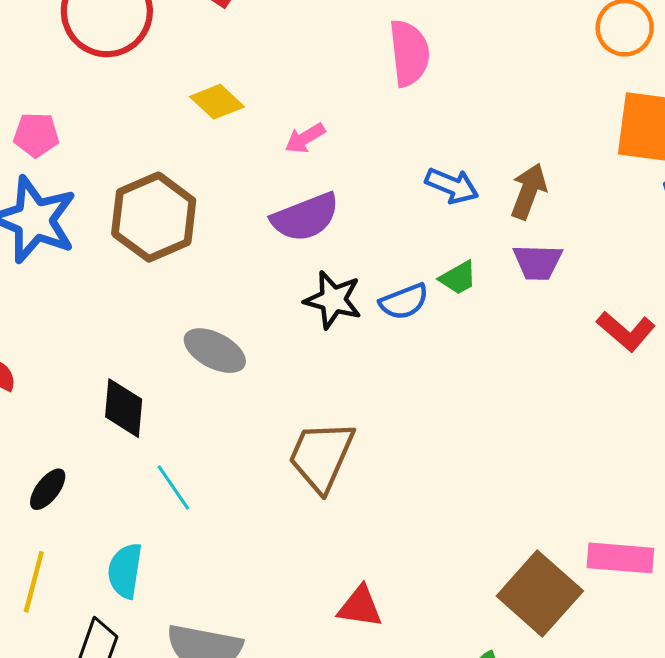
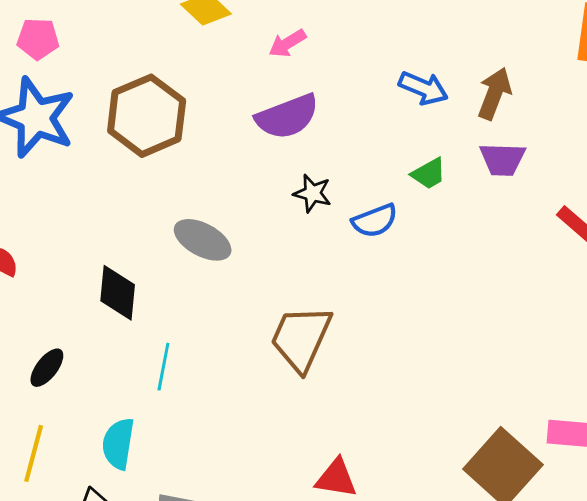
black star: (333, 300) -> (312, 193), size x0.7
blue semicircle: (404, 302) -> (375, 221), moved
cyan line: (173, 487) -> (163, 367), turned 45

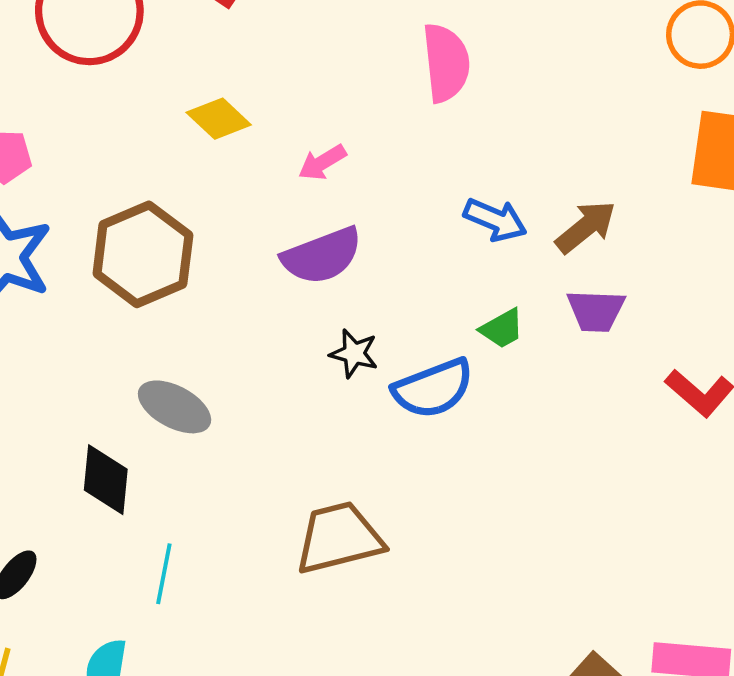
brown arrow: (494, 94) -> (586, 227), turned 30
blue semicircle: (375, 221) -> (433, 388), size x1.4
gray ellipse: (203, 240) -> (175, 407), moved
brown trapezoid: (301, 338) -> (339, 538), turned 52

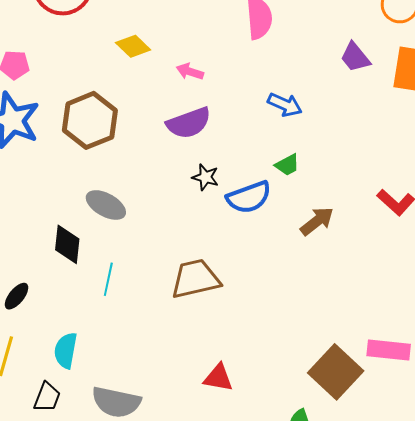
pink arrow: (322, 162) -> (190, 71), turned 48
brown arrow: (586, 227) -> (317, 221), moved
purple trapezoid: (596, 311) -> (355, 57), moved, turned 48
cyan line: (164, 574) -> (108, 279), moved

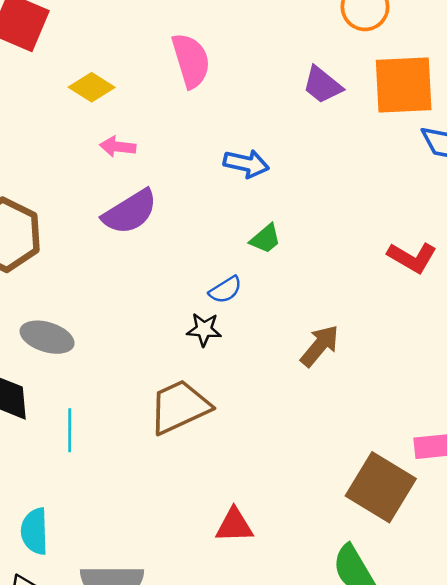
yellow diamond: (133, 46) -> (92, 87), moved
black star: (205, 177) -> (204, 329), moved
blue semicircle: (249, 197) -> (225, 290), size x0.6
brown arrow: (317, 221) -> (320, 346), moved

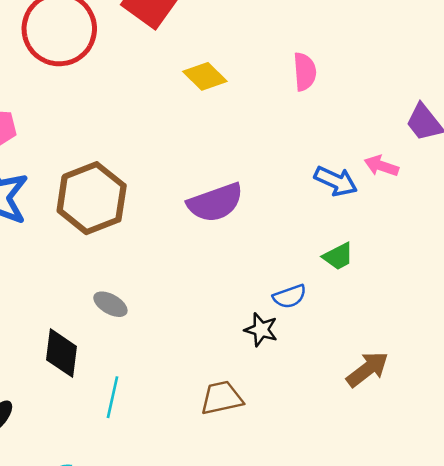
pink semicircle: (191, 61) -> (305, 72), size x0.7
pink arrow: (118, 147) -> (381, 166), moved
gray ellipse: (47, 337) -> (110, 304), size x0.7
brown trapezoid: (179, 407) -> (222, 398), size x0.7

